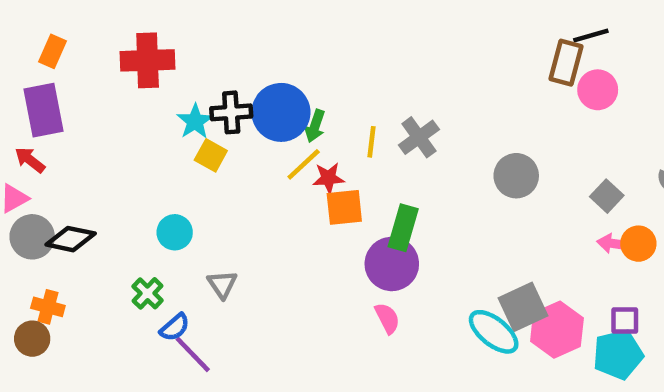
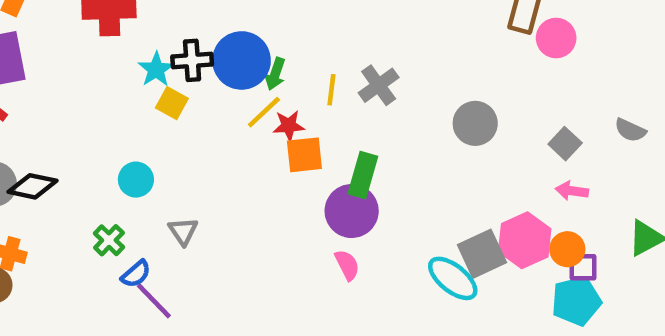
orange circle: (638, 244) -> (567, 249), moved
pink hexagon: (557, 330) -> (525, 240), moved

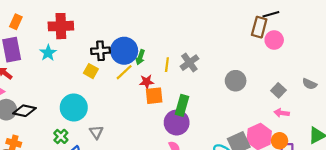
cyan star: (156, 69) -> (48, 53), moved
yellow line: (264, 112) -> (124, 72), moved
cyan circle: (136, 180) -> (74, 108), size x1.6

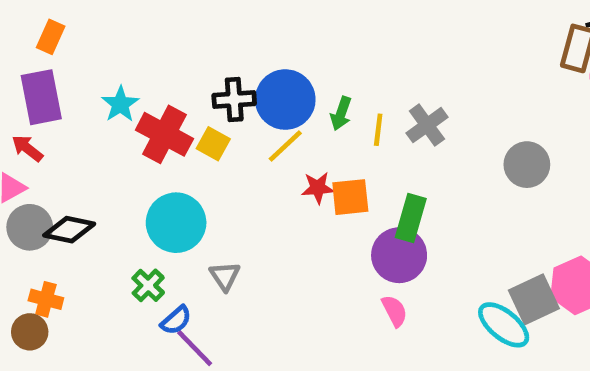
red cross: (61, 26) -> (164, 134), moved, turned 30
green arrow: (140, 57) -> (341, 113), moved
red star: (147, 82) -> (318, 188), moved

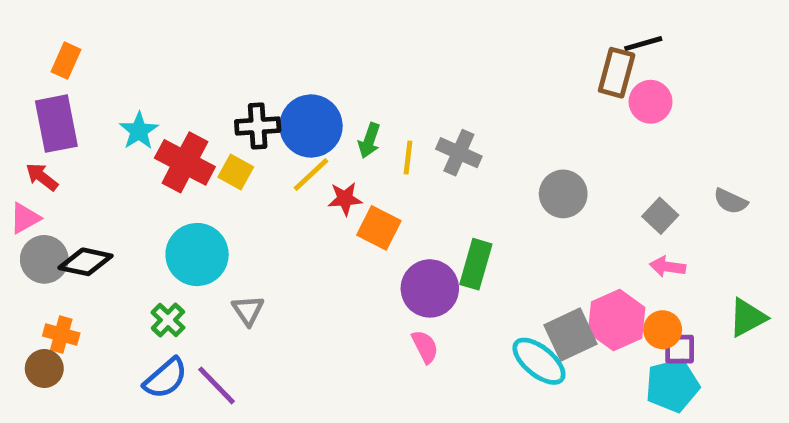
gray cross: (427, 125) -> (459, 153), turned -30
red star: (318, 188) -> (345, 199), moved
orange square: (350, 197) -> (379, 228), turned 33
green rectangle: (411, 218) -> (476, 264), moved
blue semicircle: (176, 320) -> (166, 378), moved, size x1.4

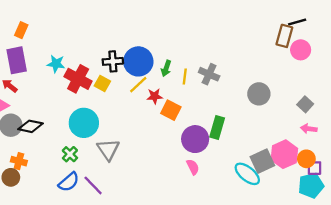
cyan star: (139, 131) -> (56, 64), turned -30
gray triangle: (248, 310) -> (108, 150), size x1.5

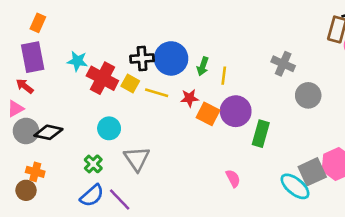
gray cross: (209, 74) -> (283, 64), moved
yellow line: (138, 85) -> (157, 93), moved, turned 60
cyan circle: (84, 123) -> (109, 128), size x0.7
purple circle: (195, 139) -> (236, 111), moved

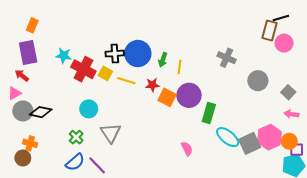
gray circle: (308, 95) -> (258, 81), moved
cyan ellipse: (295, 186) -> (228, 137), moved

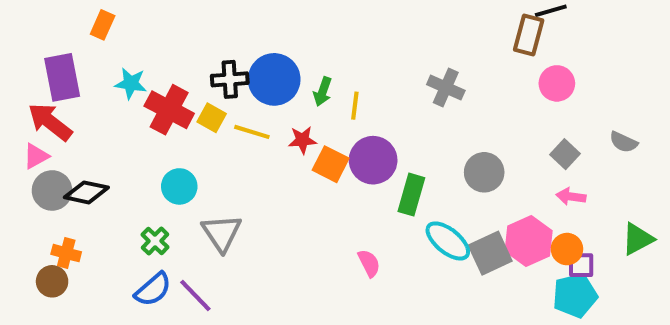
orange rectangle: (32, 25) -> (103, 25), moved
pink circle: (284, 43) -> (557, 83), moved
red arrow: (22, 75) -> (50, 122), size x1.6
gray circle: (258, 81) -> (484, 172), moved

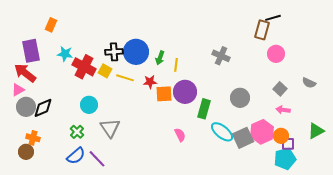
orange square: (331, 164) -> (164, 94), turned -30
black diamond: (86, 192) -> (43, 108), turned -35
pink semicircle: (369, 263) -> (180, 135), moved

